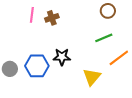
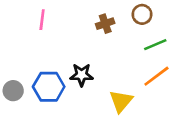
brown cross: (52, 18) -> (105, 24), moved
green line: (104, 38) -> (155, 45), moved

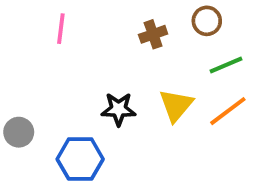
blue hexagon: (49, 87) -> (80, 159), moved
yellow triangle: (121, 101) -> (176, 105), moved

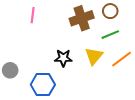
brown cross: (153, 34) -> (82, 18), size x1.6
green line: (226, 65) -> (110, 35), moved

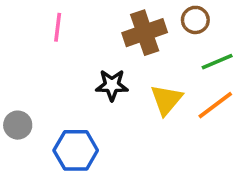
green line: (110, 35) -> (217, 62), moved
black star: (63, 58) -> (112, 85), moved

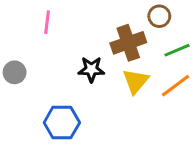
brown cross: (145, 33) -> (128, 43), moved
gray circle: (18, 125) -> (15, 72), moved

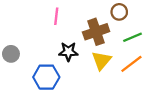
pink line: (47, 22) -> (56, 16), moved
blue hexagon: (62, 123) -> (46, 77), moved

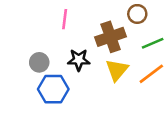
gray circle: (11, 54) -> (39, 62), moved

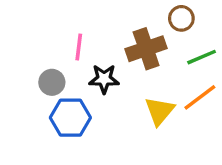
pink line: (65, 19) -> (79, 47), moved
yellow triangle: (117, 70) -> (160, 111), moved

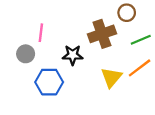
pink line: (79, 47) -> (41, 33), moved
gray circle: (52, 82) -> (26, 54), moved

